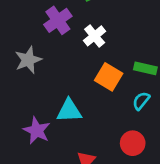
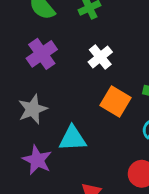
purple cross: (58, 20) -> (42, 54), moved
gray star: (28, 60) -> (33, 109), moved

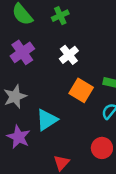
cyan triangle: (73, 138) -> (47, 120), turned -30

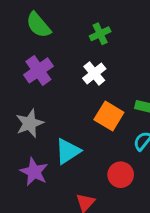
green cross: (60, 16) -> (100, 34), moved
red circle: (102, 148) -> (121, 175), moved

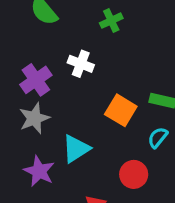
purple cross: (38, 70) -> (36, 80), moved
white cross: (94, 73) -> (81, 64), moved, turned -30

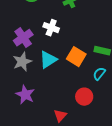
cyan triangle: (76, 149) -> (48, 60), moved

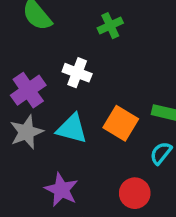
cyan triangle: (48, 60) -> (72, 129), turned 48
purple star: (25, 95) -> (61, 190), moved

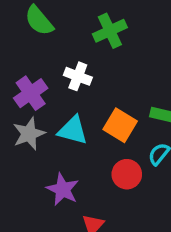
green cross: (110, 26) -> (110, 31), size x1.4
red circle: (135, 193) -> (127, 174), moved

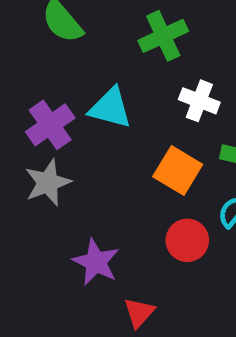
white cross: (78, 76) -> (199, 101), moved
cyan triangle: (73, 130) -> (110, 108), moved

